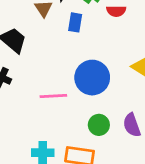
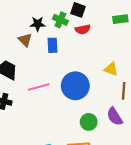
pink line: (53, 96) -> (39, 87), moved

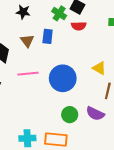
black star: (38, 24) -> (23, 12), moved
brown triangle: (25, 40) -> (27, 41), moved
purple semicircle: (115, 116) -> (95, 114), turned -42

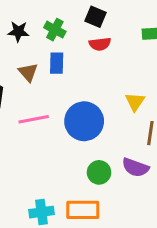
green cross: (59, 13) -> (55, 30), moved
yellow triangle: (99, 68) -> (135, 102), turned 40

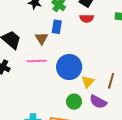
brown triangle: (28, 72) -> (42, 38), moved
yellow triangle: (135, 102) -> (88, 82), moved

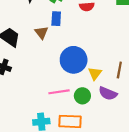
pink line: (37, 61) -> (59, 92), moved

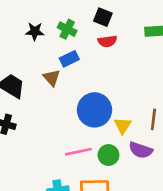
blue rectangle: (56, 19) -> (69, 59), turned 64

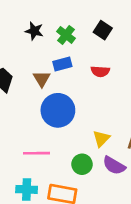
red semicircle: (107, 41) -> (100, 71), moved
blue circle: (94, 110) -> (58, 110), moved
pink line: (78, 152) -> (36, 153), moved

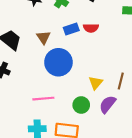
blue rectangle: (62, 64) -> (71, 29), moved
purple semicircle: (114, 166) -> (107, 104), turned 102

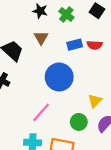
brown triangle: (43, 37) -> (41, 38), moved
pink line: (43, 99) -> (41, 112), turned -48

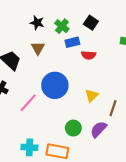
blue rectangle: (75, 45) -> (72, 42), moved
yellow triangle: (95, 101) -> (91, 96), moved
pink line: (41, 112) -> (28, 103), moved

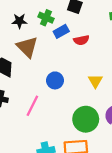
brown triangle: (38, 48) -> (27, 47), size x1.5
blue circle: (55, 85) -> (55, 80), size x0.6
green circle: (73, 128) -> (86, 119), size x1.5

